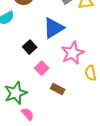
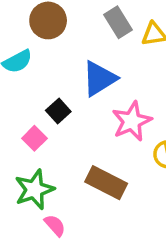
pink square: (42, 68) -> (34, 138), moved
brown rectangle: (58, 89) -> (106, 183), size x1.6

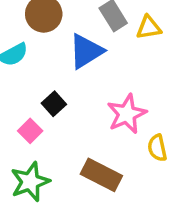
blue triangle: (99, 79) -> (86, 51), moved

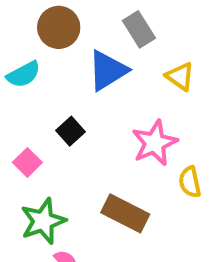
yellow triangle: (149, 28) -> (180, 76), moved, turned 44
pink square: (30, 131) -> (27, 162), moved

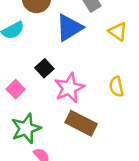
pink star: (155, 143) -> (69, 88), moved
yellow semicircle: (190, 182) -> (116, 87), moved

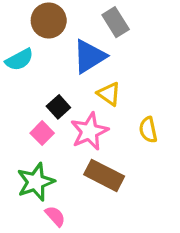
yellow triangle: (118, 32) -> (109, 94), moved
pink square: (16, 89) -> (42, 133), moved

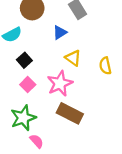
blue triangle: (89, 56) -> (60, 32), size x0.6
black square: (58, 107) -> (24, 60), moved
yellow semicircle: (148, 130) -> (105, 66), moved

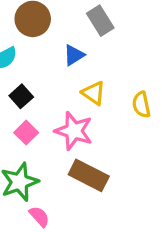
pink star: (60, 83) -> (74, 131), turned -30

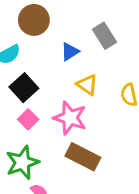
gray rectangle: (100, 21) -> (104, 36), moved
black square: (21, 96) -> (24, 88), size x1.4

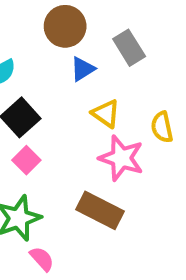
brown circle: (34, 20) -> (65, 26), moved
pink star: (70, 118) -> (121, 158), moved

